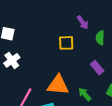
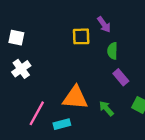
green semicircle: (100, 38) -> (112, 51), moved
yellow square: (66, 43) -> (81, 36), moved

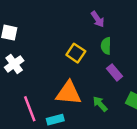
yellow square: (81, 36) -> (76, 53), moved, turned 36
pink line: (37, 113) -> (30, 109), turned -50

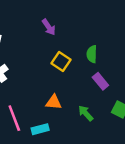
purple arrow: (98, 19) -> (49, 27), moved
orange triangle: (69, 93) -> (54, 102), size x0.6

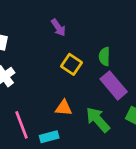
purple rectangle: (100, 81) -> (114, 85), size x1.5
green arrow: (86, 113) -> (98, 120), size x1.5

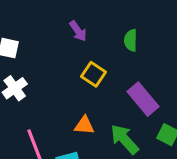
green semicircle: (104, 56) -> (131, 40), moved

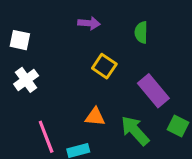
purple arrow: (78, 31) -> (89, 23), turned -50

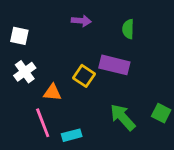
yellow square: (104, 66) -> (84, 76), moved
purple rectangle: (153, 91) -> (114, 65), moved, turned -36
orange triangle: (95, 117) -> (52, 92), moved

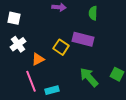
orange triangle: (52, 92) -> (38, 59), turned -32

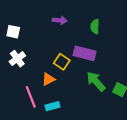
orange triangle: (38, 59) -> (48, 79), moved
green arrow: (89, 77) -> (96, 81), moved

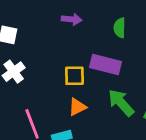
yellow square: (62, 62) -> (74, 76), turned -35
orange triangle: (48, 79) -> (77, 107), moved

